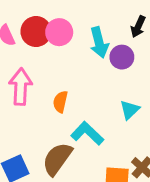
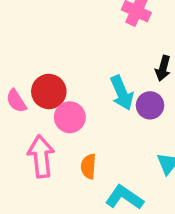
pink circle: (59, 32) -> (70, 117), moved

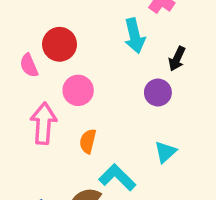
red circle: (49, 92) -> (60, 44), moved
cyan arrow: (122, 93) -> (135, 36), moved

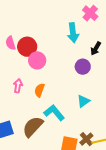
red circle: (60, 44) -> (27, 47), moved
pink arrow: (44, 123) -> (18, 86), moved, size x0.6

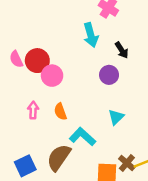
black arrow: (96, 48) -> (122, 50), turned -56
orange semicircle: (40, 90) -> (60, 112), turned -32

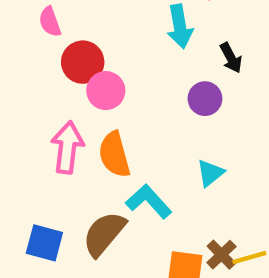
pink semicircle: (16, 59) -> (50, 22), moved
pink arrow: (33, 110) -> (67, 147), size x1.6
orange semicircle: (60, 112) -> (114, 154), size x1.5
blue square: (25, 166) -> (44, 243), turned 35

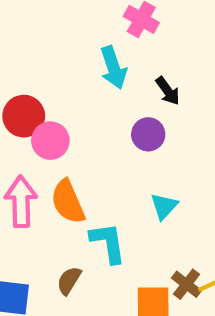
cyan L-shape: (149, 201) -> (108, 243), turned 42
brown semicircle: (104, 234) -> (69, 281), size x0.6

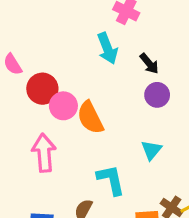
purple circle: (148, 134) -> (157, 95), moved
orange semicircle: (68, 202) -> (90, 118), moved

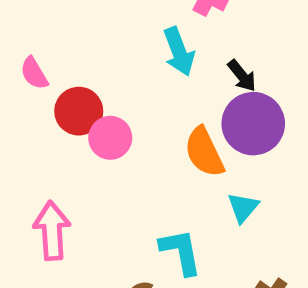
purple circle: (157, 95) -> (253, 124), size x1.6
orange semicircle: (90, 118) -> (204, 152), moved
pink arrow: (44, 153) -> (52, 231), moved

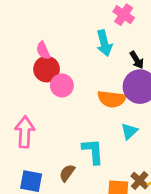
pink semicircle: (34, 73) -> (43, 50), moved
orange semicircle: (204, 152) -> (112, 99), turned -64

